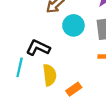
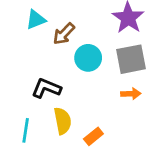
cyan line: (20, 67) -> (26, 130), moved

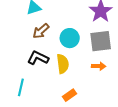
brown arrow: (64, 34) -> (41, 31), moved
yellow semicircle: (63, 121) -> (63, 64), moved

